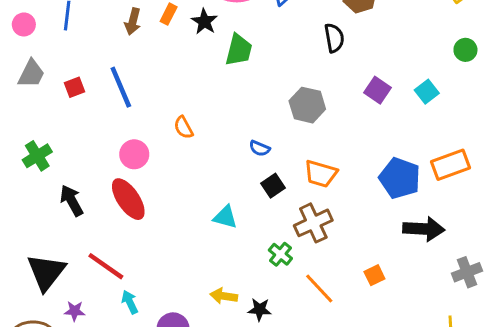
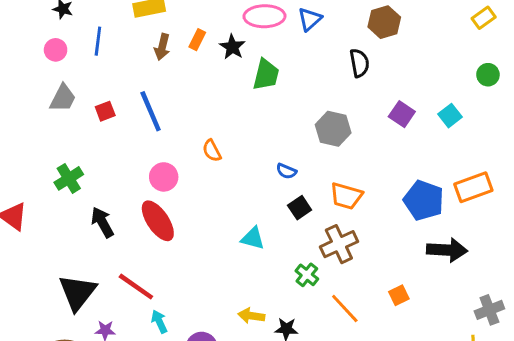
gray cross: (467, 272) -> (489, 310), moved

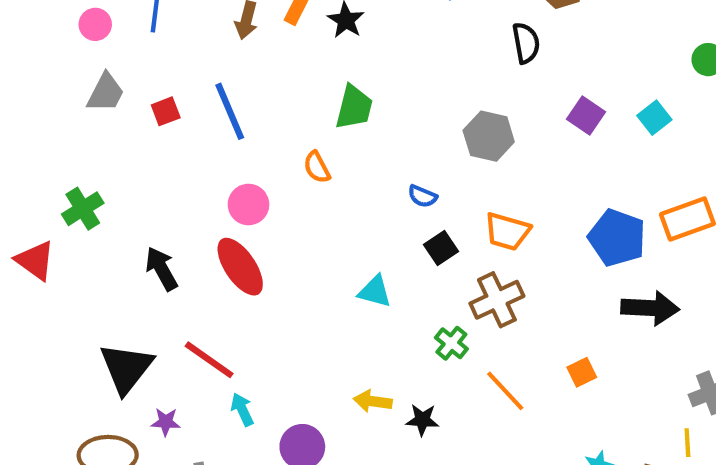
green trapezoid: (266, 75) -> (354, 107), moved
green cross: (69, 178) -> (83, 209), moved

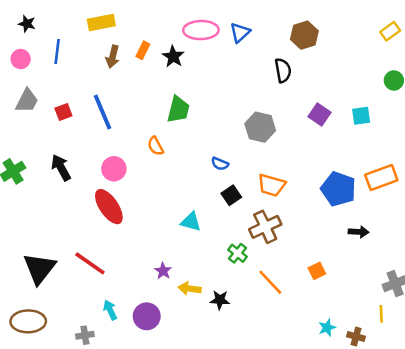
cyan square: (654, 118) -> (361, 116), turned 30
black arrow: (162, 269) -> (61, 168), moved
black arrow: (650, 308) -> (359, 232), size x0.6
cyan arrow: (242, 409) -> (110, 310), moved
purple star: (166, 422) -> (163, 271), moved, turned 30

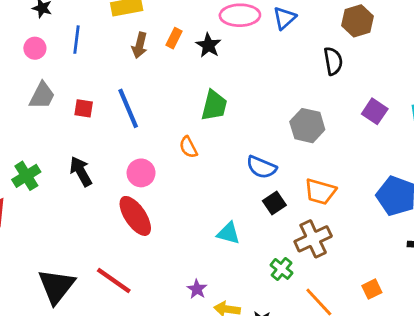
red square: (63, 112) -> (84, 108), turned 30
blue semicircle: (220, 164) -> (261, 167), size x1.5

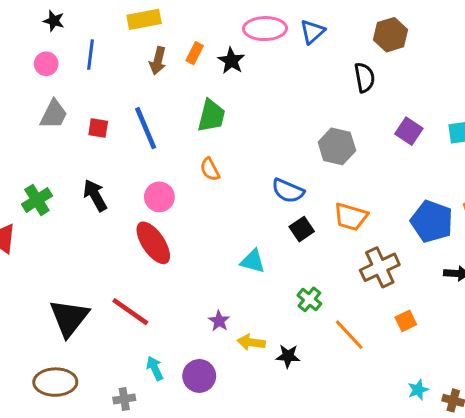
green trapezoid: (214, 106) -> (211, 116), moved
brown cross: (313, 239) -> (380, 267), moved

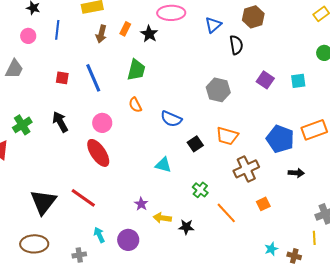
blue triangle: (312, 32) -> (213, 25), moved
gray trapezoid: (54, 114) -> (14, 69), moved
blue semicircle: (288, 191) -> (171, 119), moved

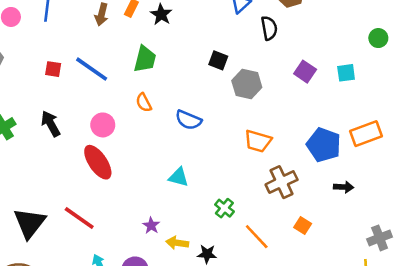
blue line: (93, 78) -> (92, 69), turned -32
black square: (195, 144) -> (218, 60), moved, turned -35
orange square: (263, 204) -> (303, 225), turned -32

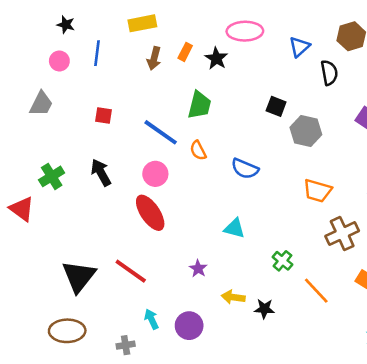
blue line: (92, 69) -> (161, 132), moved
purple star: (151, 225) -> (198, 269), moved

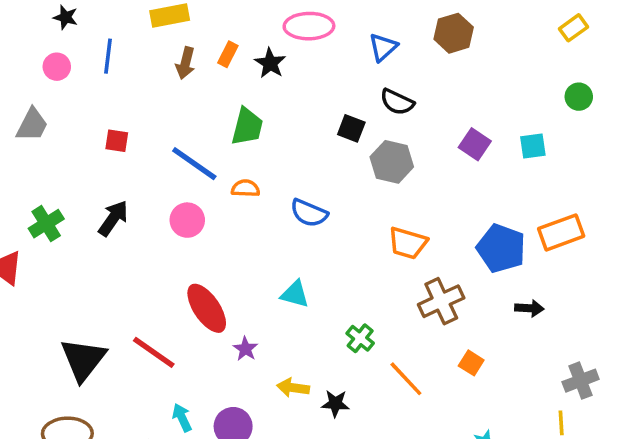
black semicircle: (329, 73) -> (397, 102), moved, turned 125
orange semicircle: (198, 150) -> (245, 188), turned 120
black arrow: (101, 173) -> (113, 218), turned 64
red ellipse: (150, 213) -> (207, 308), moved

